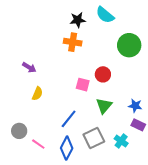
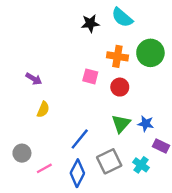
orange cross: (73, 42) -> (117, 56), moved
pink square: (83, 85) -> (90, 76), moved
blue star: (135, 106) -> (146, 124), moved
pink line: (38, 144) -> (44, 168), turned -64

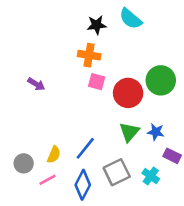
green circle: (150, 53) -> (161, 80), moved
orange cross: (117, 56) -> (89, 55), moved
red circle: (120, 87) -> (128, 93), size x1.5
yellow semicircle: (43, 109) -> (54, 155), moved

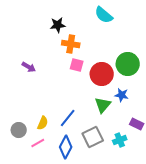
black star: (97, 25) -> (58, 25), moved
blue star: (156, 132) -> (122, 95), moved
cyan cross: (151, 176) -> (120, 140), turned 32

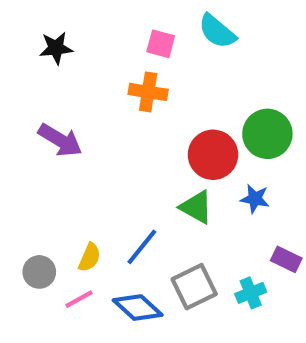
black star: (58, 25) -> (56, 48), moved
pink square: (77, 65) -> (161, 44), moved
purple arrow: (29, 67) -> (60, 140), size x1.5
green triangle: (103, 105) -> (196, 207), moved, turned -42
blue diamond: (66, 147) -> (138, 308), turned -75

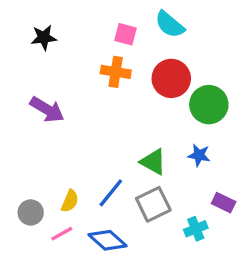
red circle: (213, 155) -> (171, 78), moved
gray square: (194, 287) -> (153, 204), moved

